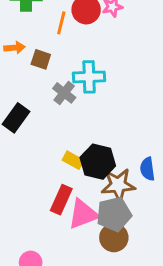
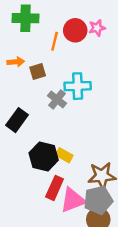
brown square: (41, 59) -> (38, 72), turned -35
black hexagon: (98, 162) -> (44, 156), moved

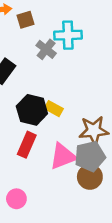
red rectangle: (55, 188) -> (27, 145), moved

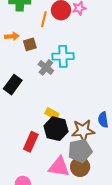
black hexagon: (32, 110) -> (56, 129), moved
pink triangle: (63, 156) -> (59, 167), moved, turned 30

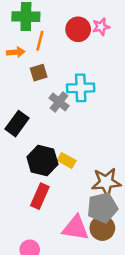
orange line: (44, 19) -> (40, 41), moved
orange arrow: (12, 36) -> (16, 52), moved
black hexagon: (56, 129) -> (42, 161), moved

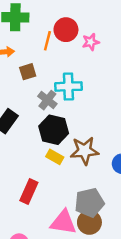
pink star: (101, 27) -> (91, 42), moved
orange line: (40, 41) -> (47, 41), moved
black hexagon: (42, 161) -> (54, 130), moved
brown star: (106, 182) -> (84, 151), moved

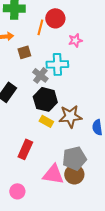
pink star: (91, 42) -> (75, 40), moved

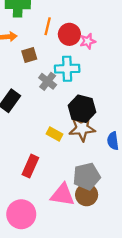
red circle: (55, 18) -> (69, 34), moved
black hexagon: (45, 99) -> (82, 109), moved
pink circle: (17, 191) -> (21, 214), size x1.6

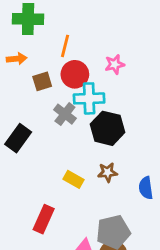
red circle: (69, 34) -> (75, 74), moved
black hexagon: (82, 109) -> (108, 128), moved
brown star: (82, 128) -> (108, 172), size x0.6

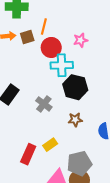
brown square: (42, 81) -> (27, 37), moved
gray cross: (65, 114) -> (44, 104), moved
yellow rectangle: (73, 179) -> (50, 145), moved, turned -64

